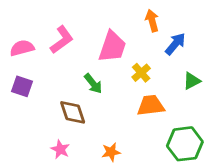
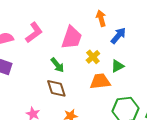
green triangle: (192, 81) -> (117, 66), moved
brown diamond: (73, 112) -> (56, 88), moved

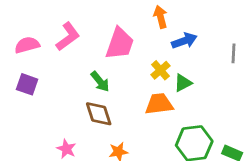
blue arrow: (118, 36) -> (184, 41), turned 30
yellow cross: (93, 57) -> (160, 70), moved

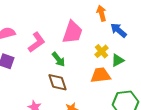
pink L-shape: (68, 37) -> (37, 42), moved
blue arrow: (184, 41) -> (119, 30), turned -120

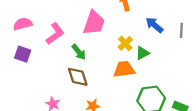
blue arrow: (119, 30) -> (154, 25), moved

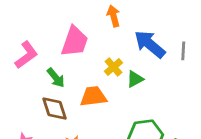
blue arrow: (154, 25) -> (150, 44), size x1.4
orange trapezoid: (124, 69) -> (93, 96), moved

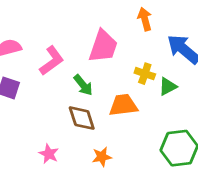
yellow cross: (113, 67) -> (145, 74), turned -30

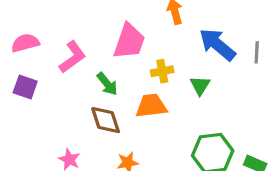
yellow cross: (145, 74) -> (162, 71), moved, turned -30
green triangle: (168, 86) -> (200, 85), turned -30

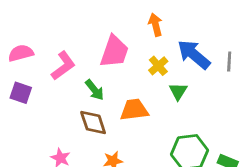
yellow cross: (162, 71) -> (158, 66), moved, turned -30

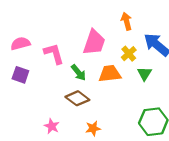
pink L-shape: (63, 66) -> (54, 54), turned -70
orange trapezoid: (134, 110) -> (110, 74), moved
brown diamond: (93, 123) -> (77, 98), turned -35

